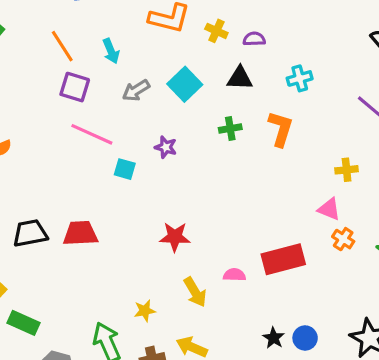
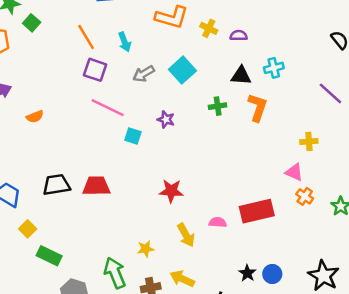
black triangle: (240, 78) -> (241, 76), moved

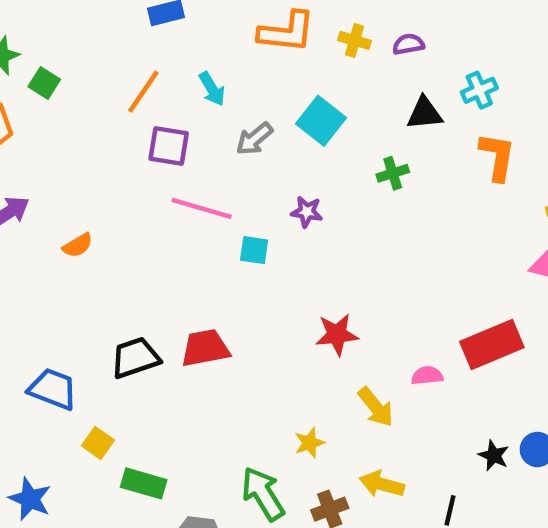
orange line: (86, 37) -> (143, 92), turned 75
orange L-shape: (258, 107) -> (497, 157), moved

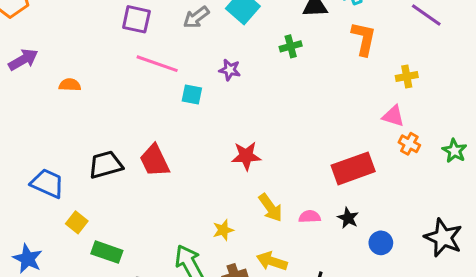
orange semicircle: (78, 245) -> (70, 85), turned -150
red trapezoid: (205, 348) -> (154, 161), turned -108
pink semicircle: (427, 376) -> (310, 217), moved
black star: (494, 455) -> (348, 218), moved

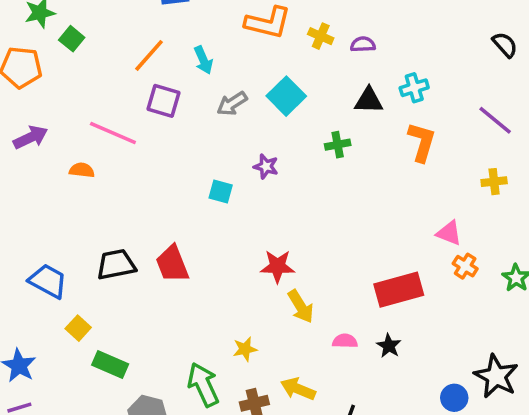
pink line: (157, 64) -> (113, 133), moved
yellow cross: (407, 76) -> (494, 182), moved
yellow arrow: (270, 208) -> (301, 306), moved
blue circle: (381, 243) -> (454, 398), moved

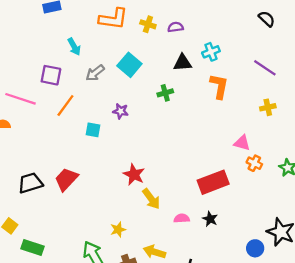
orange line: (149, 55) -> (65, 105), moved
red trapezoid: (172, 264) -> (66, 179), turned 70
red star: (277, 266) -> (134, 175), turned 30

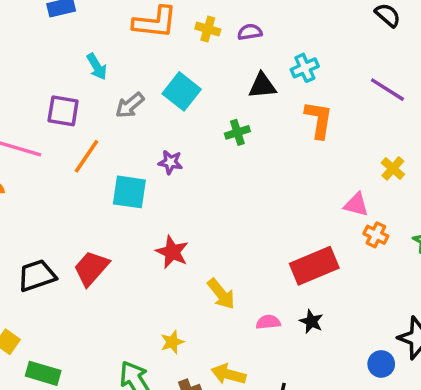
yellow cross: (268, 107) -> (393, 168), moved, turned -35
cyan square: (93, 130) -> (129, 192), size x1.5
red star: (134, 175) -> (172, 252), moved

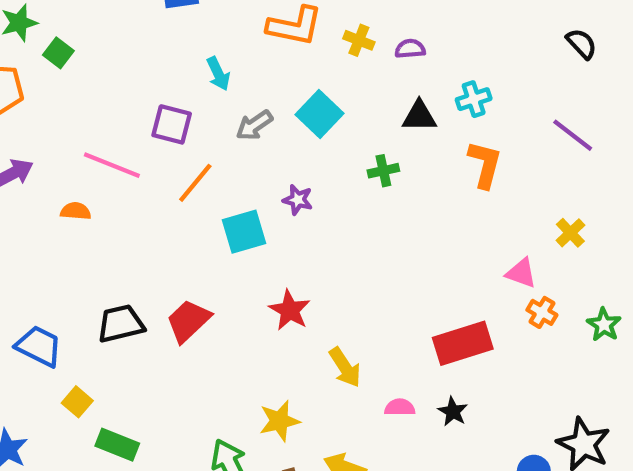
cyan square: (129, 192) -> (244, 232), turned -30
yellow star: (172, 342) -> (279, 421), size x1.4

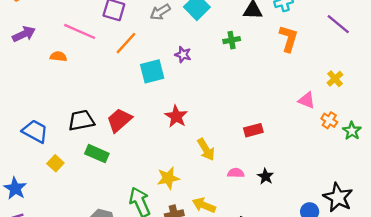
orange cross: (542, 312) -> (329, 120), moved
red rectangle: (463, 343) -> (253, 130), moved, size x0.6
green rectangle: (117, 445) -> (97, 154), moved

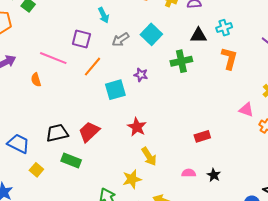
green cross: (232, 40) -> (181, 61), size x1.5
orange semicircle: (58, 56) -> (36, 80), turned -112
yellow arrow: (206, 149) -> (149, 156), moved

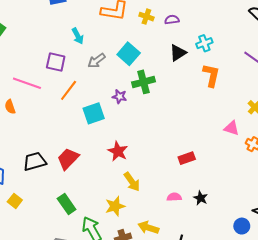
black triangle: (198, 35) -> (178, 53), turned -30
green cross: (181, 61) -> (144, 82), moved
green rectangle: (71, 160) -> (67, 204), moved, turned 36

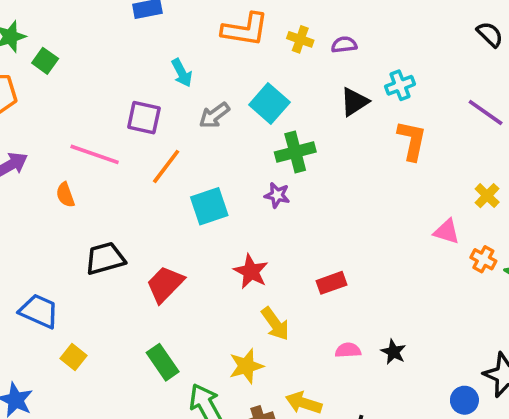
purple star: (120, 97) -> (277, 195), moved
red rectangle: (187, 158) -> (332, 283), moved
black trapezoid: (35, 161) -> (105, 258), moved

